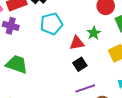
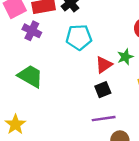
red triangle: (77, 43) -> (104, 65), turned -35

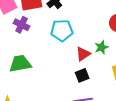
green trapezoid: (30, 76) -> (20, 64), turned -40

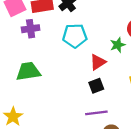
purple cross: (22, 25) -> (31, 29), turned -35
green star: (101, 47) -> (118, 45), moved

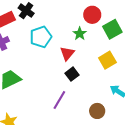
purple line: (96, 113) -> (59, 100), moved, turned -36

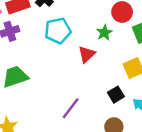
black square: (72, 74) -> (116, 95), moved

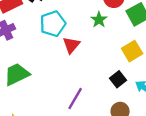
red triangle: (87, 54) -> (71, 45), moved

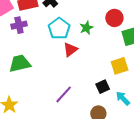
green star: (99, 20) -> (86, 28), moved
cyan pentagon: (53, 24) -> (59, 28), turned -30

